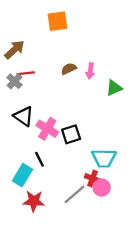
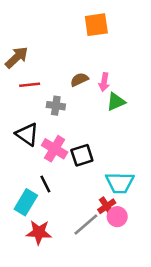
orange square: (58, 21) -> (96, 25), moved
gray cross: (15, 81) -> (56, 106), moved, turned -35
green triangle: (114, 88) -> (116, 102), moved
red cross: (93, 178) -> (107, 206), turned 35

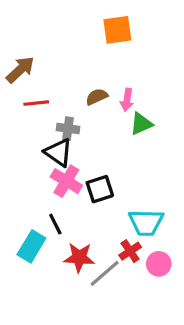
black triangle: (27, 134) -> (58, 152), moved
pink circle: (117, 217) -> (159, 264), moved
red star: (39, 232) -> (79, 257), moved

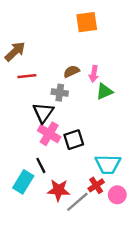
gray cross: (68, 129) -> (60, 93), moved
black triangle: (58, 152) -> (43, 113), turned 30

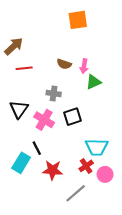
brown semicircle: (71, 71) -> (64, 64), turned -136
gray cross: (60, 93) -> (54, 93), moved
black triangle: (43, 113) -> (19, 109), moved
black square: (74, 140) -> (72, 117), moved
gray line: (77, 202) -> (76, 193), moved

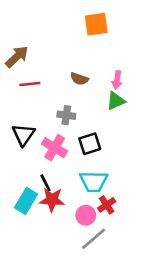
pink arrow: (84, 66) -> (117, 80), moved
cyan trapezoid: (97, 147) -> (94, 181), moved
red star: (53, 170) -> (52, 200), moved
pink circle: (105, 174) -> (86, 215), moved

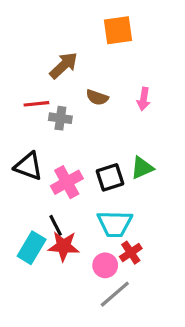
brown arrow: (17, 57) -> (64, 65), moved
green triangle: (116, 101) -> (142, 168), moved
gray cross: (66, 115) -> (60, 118), moved
black triangle: (23, 135) -> (28, 166), turned -45
pink cross: (55, 148) -> (67, 182), turned 30

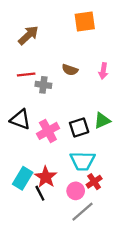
brown arrow: (64, 65) -> (28, 35), moved
black line: (56, 225) -> (40, 193), moved
red star: (64, 246) -> (46, 177), turned 30

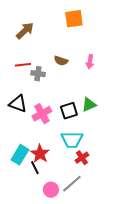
pink circle: (76, 191) -> (51, 190), moved

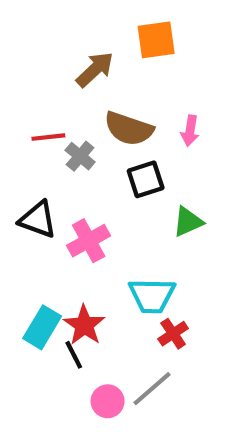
brown arrow: (25, 31) -> (95, 69), moved
brown semicircle: (61, 61) -> (129, 129), size x1.6
gray cross: (38, 74) -> (80, 156), turned 32
black square: (69, 111) -> (146, 179), moved

